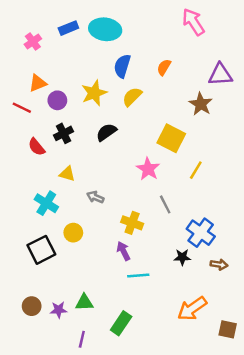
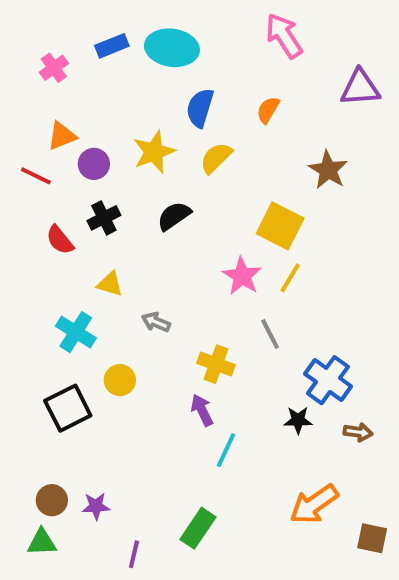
pink arrow: (193, 22) -> (284, 36), moved
purple triangle: (220, 75) -> (360, 88), moved
yellow line: (196, 170) -> (290, 278), moved
cyan line: (138, 276) -> (226, 450), turned -60
green triangle: (84, 302) -> (42, 542), moved

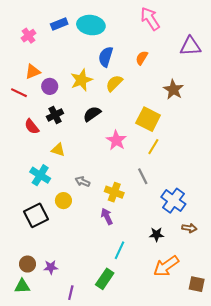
pink star: (242, 276) -> (116, 140), moved
gray arrow: (156, 322) -> (82, 182), moved
black star: (298, 420) -> (156, 234), moved
cyan line: (226, 450) -> (119, 250), moved

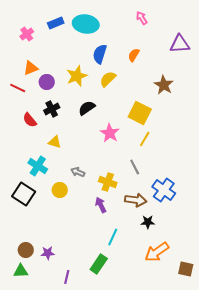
pink arrow: (150, 19) -> (142, 18), size x0.6
black square: (36, 215) -> (24, 194), moved, turned -30
brown arrow: (189, 228) -> (136, 200), moved, size x1.5

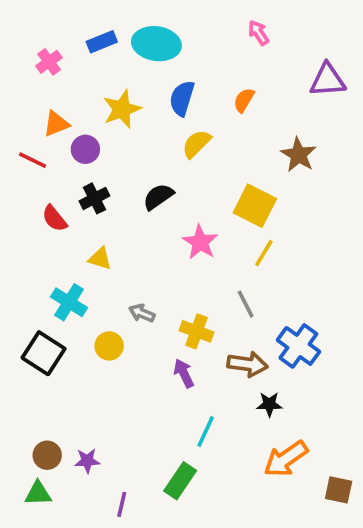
yellow star: (77, 76) -> (122, 109), moved

